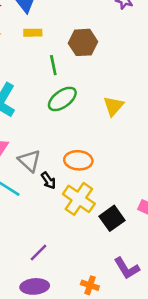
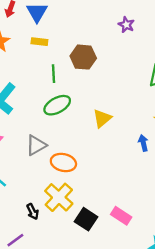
gray triangle: (29, 161) -> (36, 145), moved, turned 40
black arrow: (48, 180) -> (33, 212), moved
black square: (112, 218) -> (86, 219), turned -30

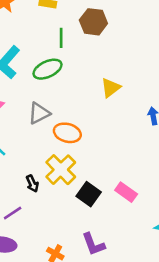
green ellipse: (57, 105) -> (47, 69), moved

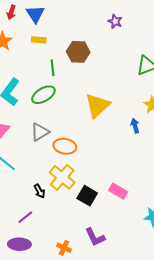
yellow triangle: (111, 88) -> (97, 105), size x1.5

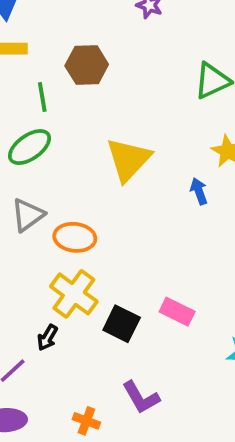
black arrow: (39, 191) -> (47, 338), moved, turned 64

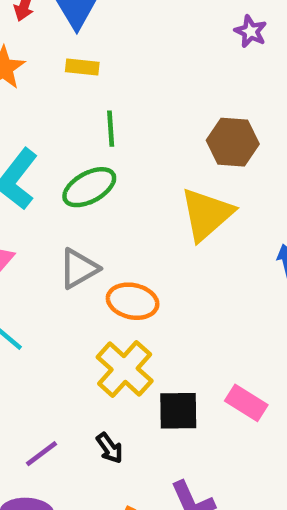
brown hexagon: (87, 65) -> (233, 142), moved
black square: (122, 324) -> (178, 411), turned -33
black arrow: (47, 338) -> (110, 448), moved, turned -72

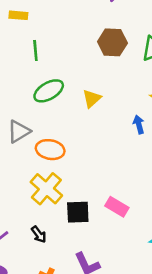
brown hexagon: (233, 142) -> (112, 42), moved
green ellipse: (89, 187) -> (49, 91), moved
yellow triangle: (207, 214) -> (92, 99), size x0.6

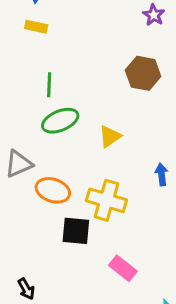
green line: (35, 50) -> (49, 85), moved
yellow cross: (46, 189) -> (106, 200), moved, turned -32
black square: (78, 212) -> (76, 231), moved

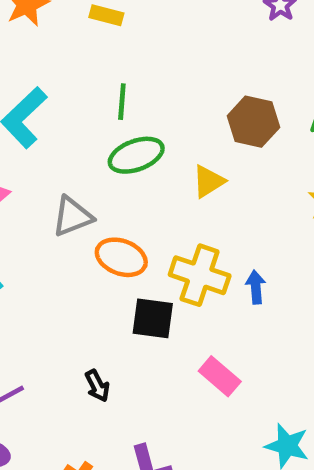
brown hexagon: (143, 73) -> (253, 122), moved
blue arrow: (162, 174) -> (256, 287), moved
black arrow: (26, 289) -> (97, 386), moved

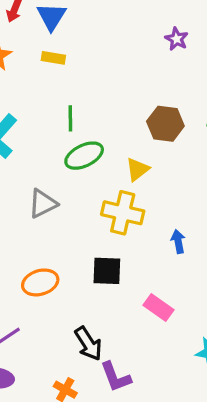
orange ellipse: (121, 257) -> (40, 282), moved, turned -32
yellow cross: (200, 275) -> (123, 213), moved
black arrow: (97, 386) -> (88, 344), moved, size x1.5

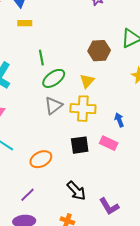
gray triangle: (43, 204) -> (53, 106), moved
pink rectangle: (159, 308) -> (109, 143), moved
purple L-shape: (116, 377) -> (109, 206), moved

